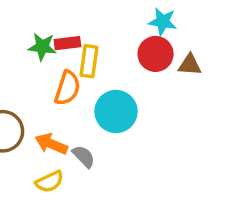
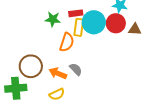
red rectangle: (67, 43) -> (76, 13), moved
cyan circle: (116, 111) -> (94, 22), moved
gray semicircle: (84, 156) -> (76, 69), moved

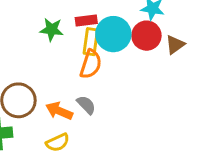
brown triangle: (135, 29) -> (175, 45), turned -40
orange semicircle: (67, 42) -> (91, 64), moved

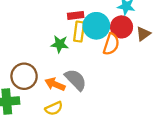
green star: (52, 30) -> (60, 44), moved
orange semicircle: (91, 64) -> (111, 44), moved
gray semicircle: (86, 105) -> (76, 80), size x1.5

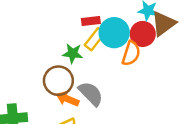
yellow rectangle: (79, 32) -> (95, 39), turned 30
brown triangle: (143, 34) -> (163, 24), moved, size x1.5
brown circle: (24, 76) -> (58, 81), moved

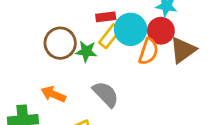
brown triangle: (163, 24) -> (183, 50), moved
brown circle: (58, 81) -> (60, 43), moved
orange arrow: (67, 99) -> (53, 94), moved

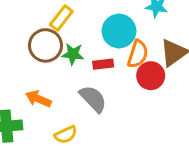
red rectangle: (106, 17) -> (103, 64), moved
red circle: (161, 31) -> (151, 76), moved
yellow rectangle: (110, 36) -> (61, 18), moved

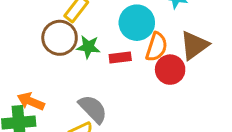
orange arrow: (38, 99) -> (31, 101), moved
gray semicircle: (93, 99) -> (93, 109), moved

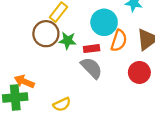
red circle: (170, 70) -> (139, 72), moved
gray semicircle: (93, 109) -> (92, 68), moved

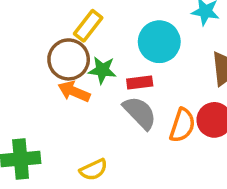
orange semicircle: (119, 41) -> (182, 125), moved
orange arrow: (24, 82) -> (74, 91), moved

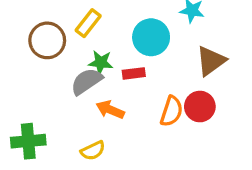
brown circle: (69, 59) -> (47, 40), moved
orange arrow: (74, 91) -> (110, 110), moved
gray semicircle: (140, 113) -> (87, 81), moved, turned -80

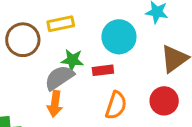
yellow rectangle: (88, 23) -> (61, 24), turned 40
orange arrow: (110, 110) -> (55, 104), moved, turned -105
orange semicircle: (172, 111) -> (116, 105), moved

